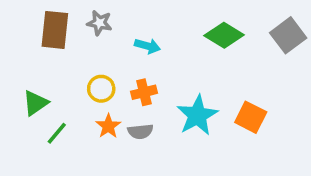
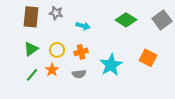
green triangle: (35, 103) -> (31, 49), moved
orange square: (251, 117) -> (148, 58), moved
orange star: (108, 126) -> (52, 70), moved

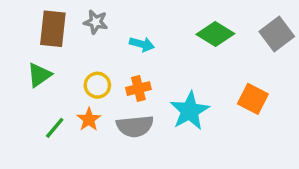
green triangle: (31, 49) -> (39, 75), moved
gray semicircle: (79, 74) -> (135, 126), size x1.5

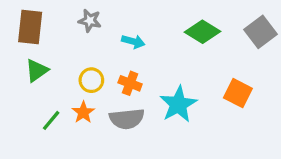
brown rectangle: (53, 29) -> (30, 27), moved
orange cross: (138, 89) -> (130, 83), turned 35

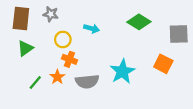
gray star: (90, 21) -> (51, 14), moved
gray square: (260, 32) -> (179, 34), moved, turned 35
yellow circle: (91, 80) -> (63, 39), moved
orange cross: (130, 83) -> (69, 59), moved

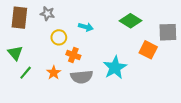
green triangle: (25, 48) -> (15, 53), moved, turned -35
orange cross: (69, 59) -> (73, 55), moved
orange square: (163, 64) -> (148, 50), moved
green line: (35, 83) -> (26, 73), moved

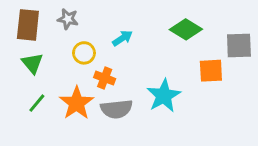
cyan arrow: (86, 27) -> (122, 38), turned -48
orange square: (148, 50) -> (211, 71), turned -30
green triangle: (15, 53) -> (32, 63), moved
orange star: (54, 73) -> (77, 103), size x1.6

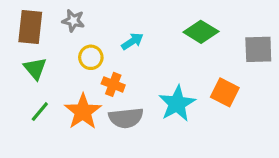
orange square: (211, 71) -> (225, 92), moved, turned 30

